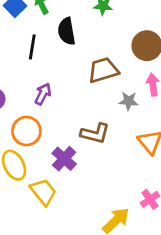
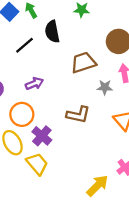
black line: (32, 47) -> (25, 45), turned 42
purple arrow: (43, 94) -> (34, 84), turned 42
purple cross: (64, 159) -> (42, 136), moved

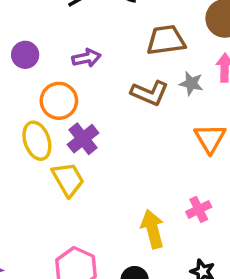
brown L-shape: (78, 115) -> (150, 93), moved
yellow arrow: (97, 186) -> (152, 229), turned -70

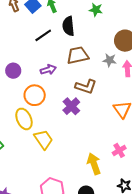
brown trapezoid: (166, 40) -> (78, 55), moved
gray star: (191, 83) -> (110, 60), moved
purple cross: (83, 139) -> (71, 106), moved

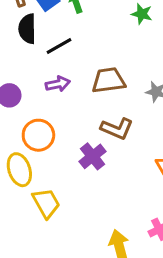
black semicircle: (68, 26) -> (27, 29), moved
purple arrow: (48, 70) -> (58, 84), moved

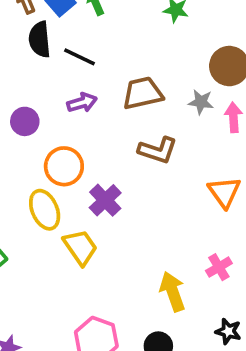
black line: (59, 46) -> (79, 57), turned 60
purple cross: (92, 156) -> (105, 200), moved

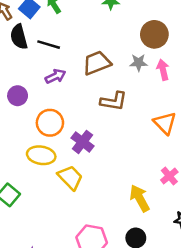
yellow ellipse: (45, 210) -> (41, 155), turned -48

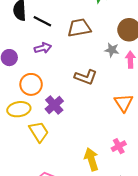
brown trapezoid: (97, 63) -> (79, 28), moved
yellow ellipse: (41, 155) -> (19, 109), turned -30

